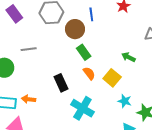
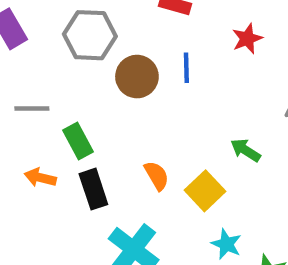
blue line: (91, 14) -> (186, 68), moved
green rectangle: (84, 52) -> (78, 141), moved
orange arrow: (29, 99) -> (40, 178), moved

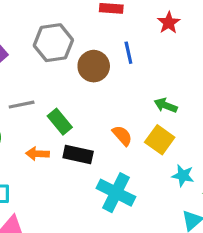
green arrow: (245, 150) -> (166, 105), moved
black rectangle: (93, 189) -> (78, 154), turned -48

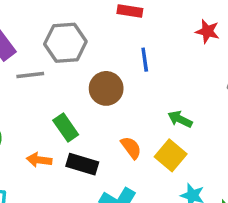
red star: (169, 23) -> (207, 31), moved, turned -30
brown circle: (94, 66) -> (106, 88), moved
gray line: (22, 105) -> (30, 75), moved

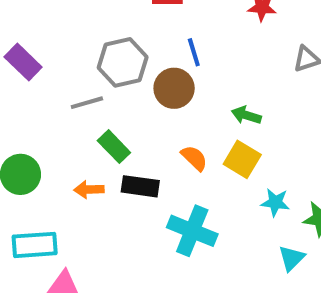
gray hexagon: (65, 43) -> (123, 62), moved
gray line: (30, 75) -> (87, 103), moved
brown circle: (106, 88) -> (174, 88), moved

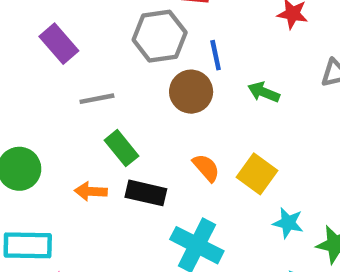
purple rectangle: (23, 62) -> (59, 44), moved
gray hexagon: (123, 62) -> (160, 36), moved
green arrow: (246, 115) -> (264, 92), moved

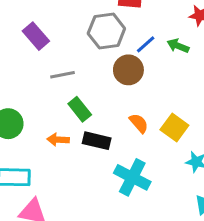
blue line: (216, 55) -> (146, 44), turned 60
green arrow: (264, 92) -> (178, 46), moved

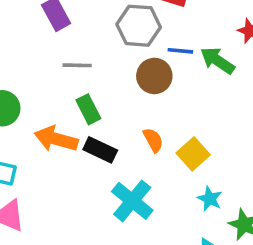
blue line: (146, 44) -> (180, 51), turned 35
green arrow: (178, 46) -> (217, 60), size x1.4
orange arrow: (58, 140) -> (56, 139), size x1.6

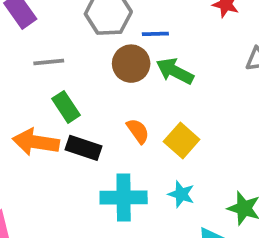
green arrow: (217, 60) -> (175, 71), moved
cyan star: (210, 199) -> (181, 194), moved
cyan cross: (132, 201) -> (124, 197), turned -33

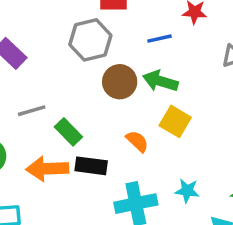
blue line: (155, 34) -> (159, 39), moved
gray line: (49, 62) -> (32, 111), moved
yellow square: (182, 140) -> (175, 121), moved

